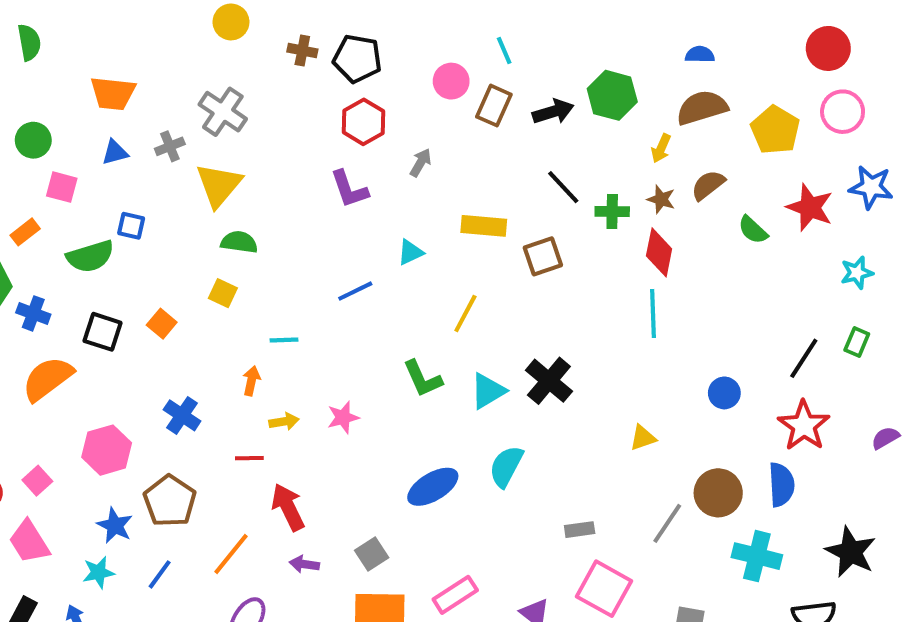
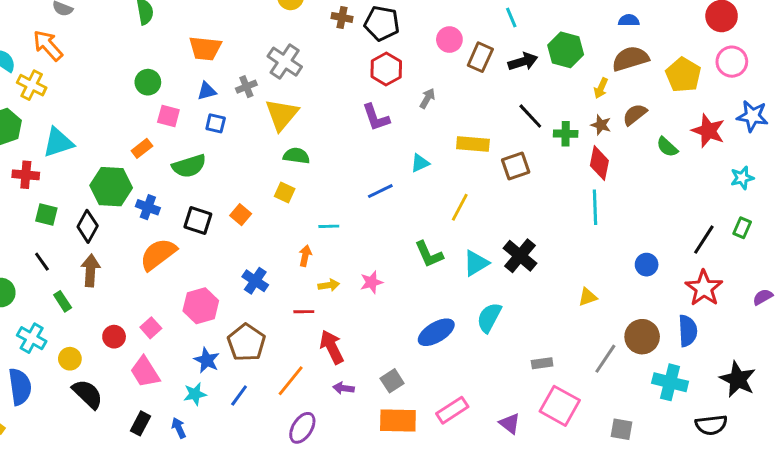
cyan line: (504, 51) -> (511, 17), moved
blue square: (131, 226) -> (216, 123), moved

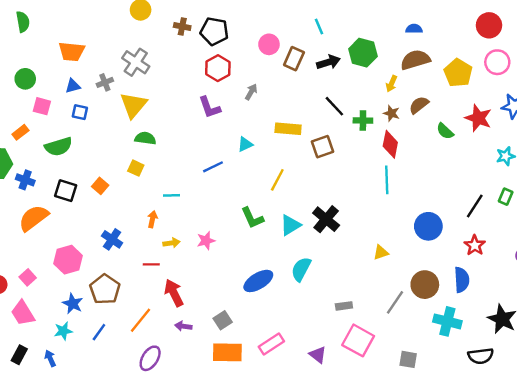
blue circle: (647, 265) -> (428, 226), size x1.5
red star: (704, 288) -> (475, 245), size x0.7

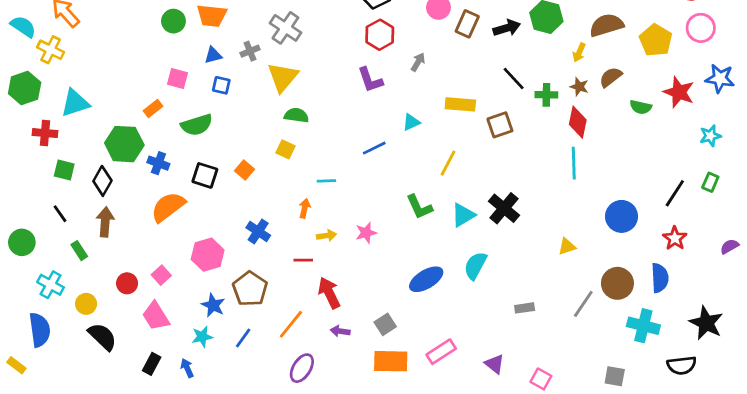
green circle: (25, 79) -> (173, 21), moved
green semicircle: (445, 131) -> (641, 107), turned -30
pink square: (358, 340) -> (541, 379), moved, size x0.6
gray square: (408, 359) -> (615, 376), moved

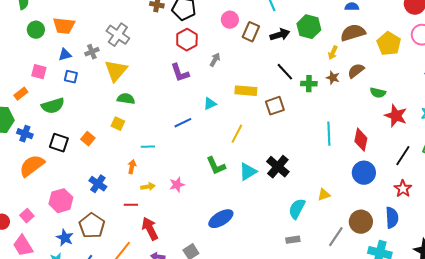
red star: (679, 92) -> (396, 116), moved
red diamond: (578, 122) -> (361, 140), moved
cyan semicircle: (475, 266) -> (297, 209), moved

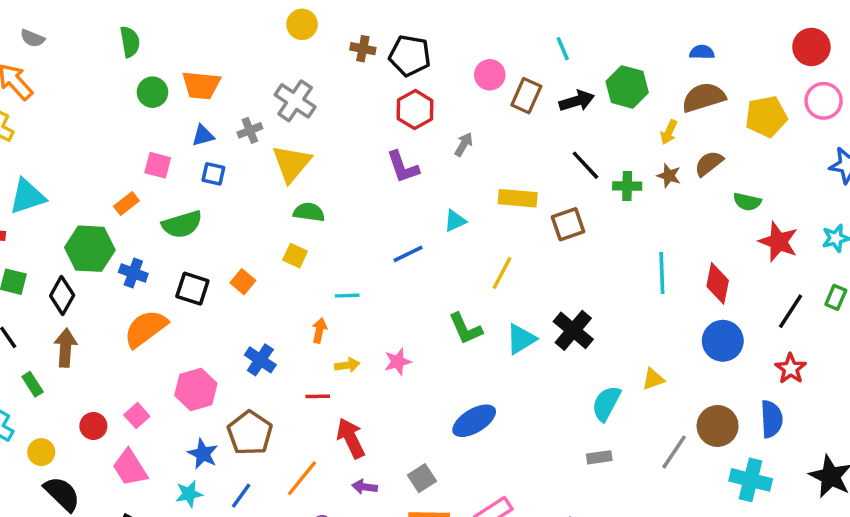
yellow pentagon: (389, 44) -> (766, 117), turned 30

